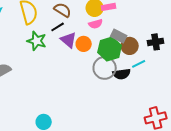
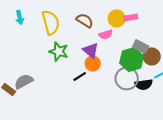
pink semicircle: (96, 24) -> (106, 34), moved
black line: (58, 27) -> (80, 76), moved
orange circle: (84, 44) -> (93, 63), moved

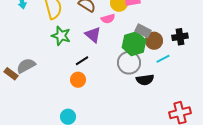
orange circle: (93, 63) -> (78, 80), moved
black semicircle: (144, 84) -> (145, 80), moved

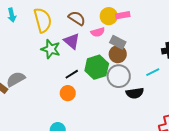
gray rectangle: (143, 31) -> (118, 42), moved
purple triangle: (93, 35) -> (72, 41), moved
brown circle: (154, 41) -> (118, 54), moved
green hexagon: (134, 44) -> (97, 67), moved

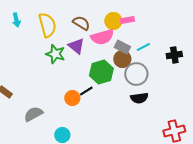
pink semicircle: (98, 32) -> (102, 37), size x1.6
cyan line: (153, 72) -> (143, 47), moved
black line: (72, 74) -> (86, 91), moved
gray circle: (119, 76) -> (136, 74), moved
gray semicircle: (16, 79) -> (33, 114), moved

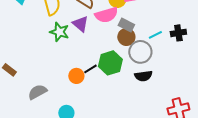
cyan line: (143, 47) -> (155, 35), moved
green hexagon: (101, 72) -> (110, 63), moved

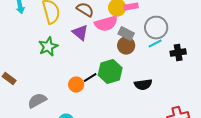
green star: (59, 32) -> (48, 47), moved, turned 30
black cross: (178, 33) -> (178, 53), moved
gray circle: (140, 52) -> (156, 28), moved

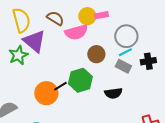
purple triangle: (80, 33) -> (34, 41), moved, size x1.4
gray rectangle: (126, 34) -> (123, 66), moved
orange circle: (76, 85) -> (46, 93), size x1.5

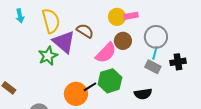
brown semicircle: (55, 18) -> (85, 31), moved
pink semicircle: (76, 32) -> (106, 53), moved, turned -30
cyan line: (125, 52) -> (155, 53), turned -48
brown circle: (96, 54) -> (123, 41), moved

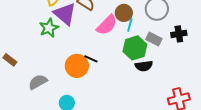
cyan line: (155, 53) -> (130, 25), moved
green hexagon: (110, 81) -> (135, 48), moved
black line: (90, 87) -> (91, 59), turned 56

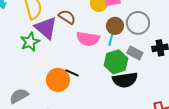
brown circle: (124, 13) -> (115, 26), moved
pink semicircle: (107, 25) -> (88, 39), turned 55
black semicircle: (144, 66) -> (125, 80), size x1.4

